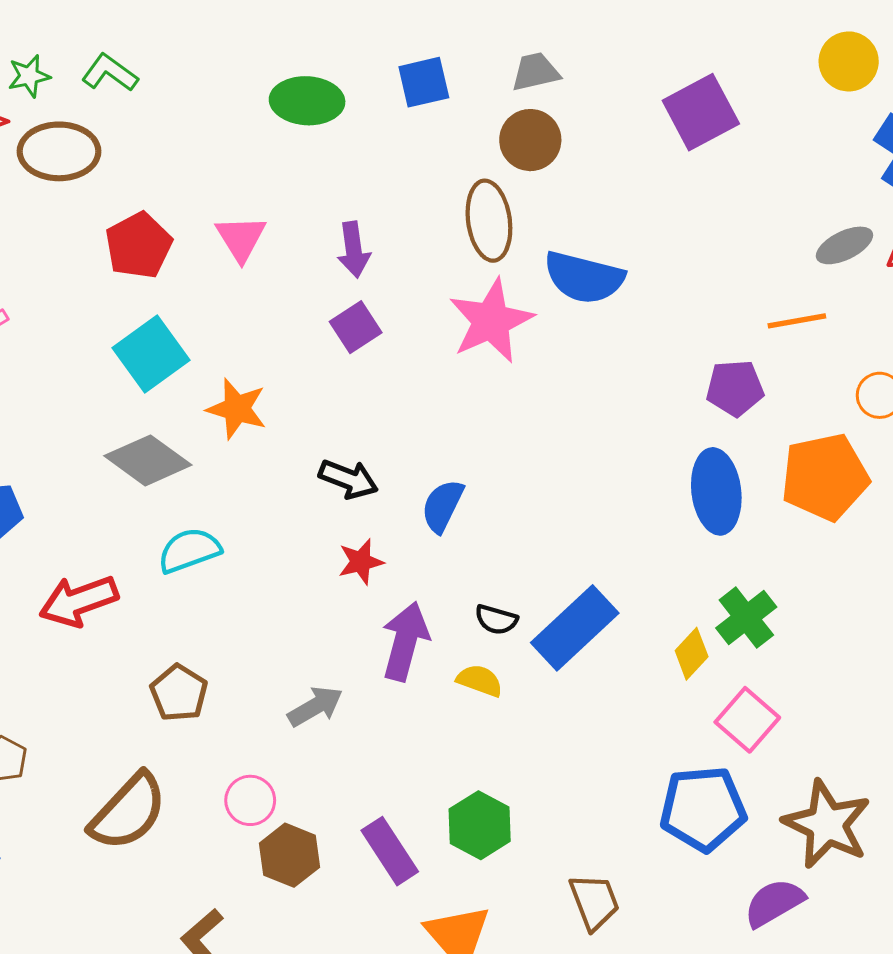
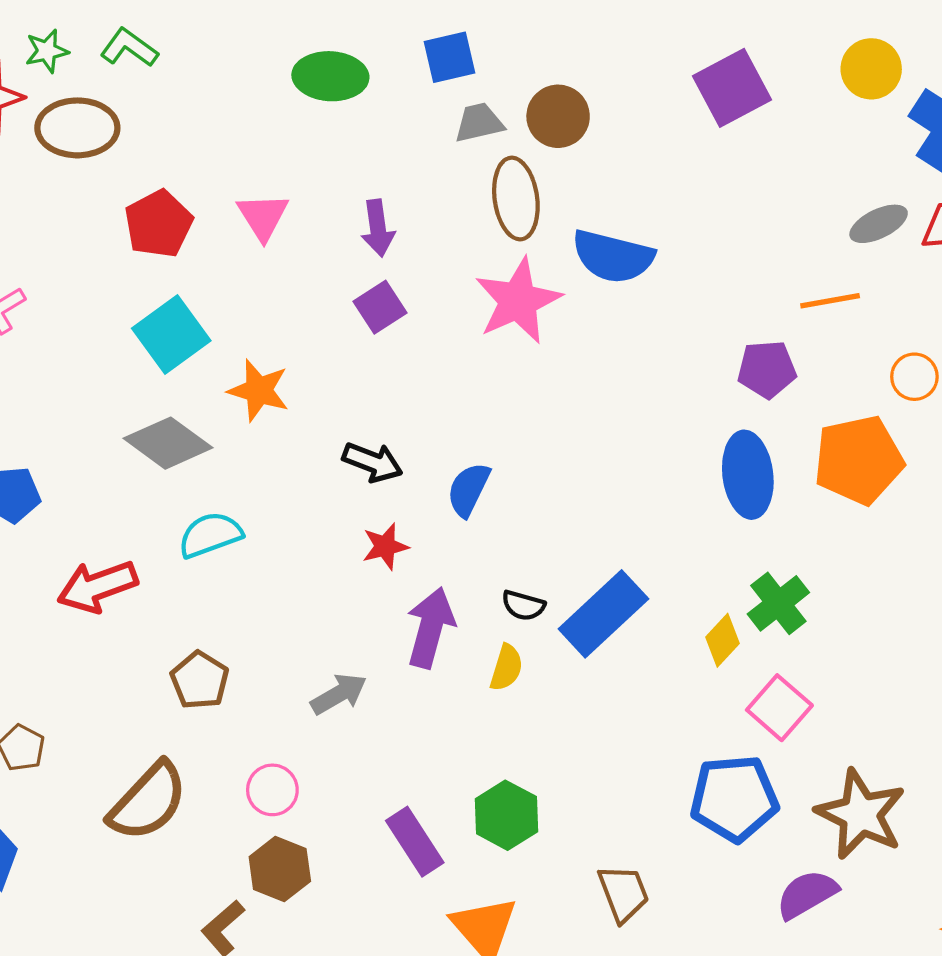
yellow circle: (849, 61) -> (871, 69), moved
gray trapezoid: (535, 72) -> (479, 123), moved
yellow semicircle: (480, 681) -> (506, 668), turned 87
brown hexagon: (289, 855) -> (280, 869), moved

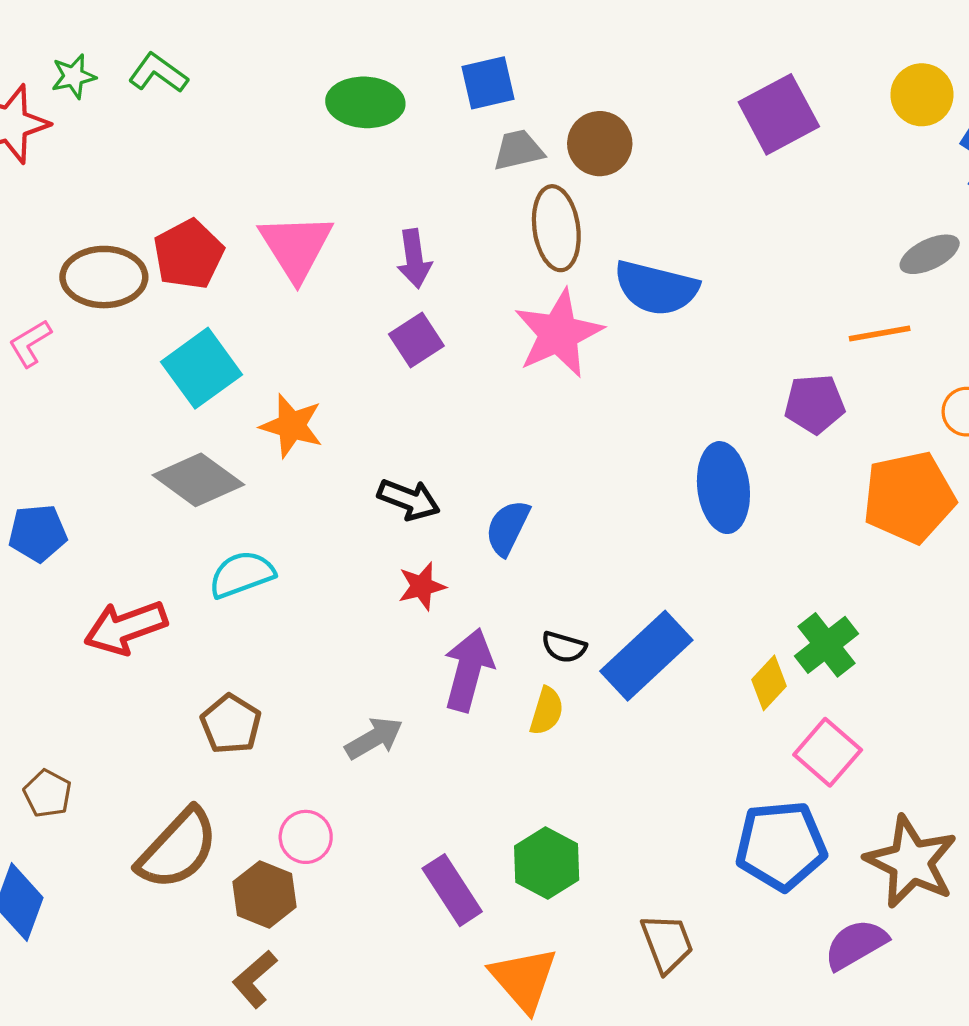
brown ellipse: (77, 128) -> (104, 277), moved
pink triangle: (263, 216) -> (296, 247), size x1.4
blue ellipse: (748, 475) -> (723, 488), moved
brown hexagon: (280, 869) -> (264, 894), moved

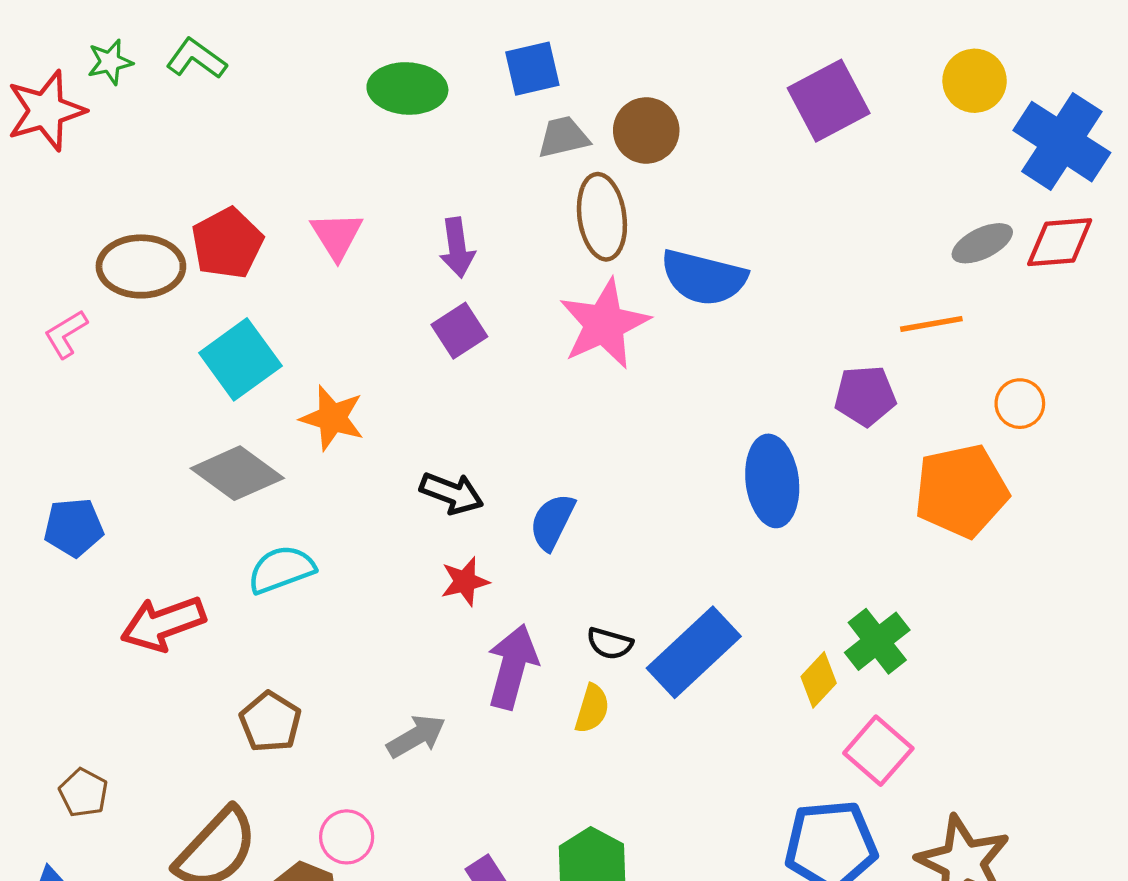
pink triangle: (296, 247) -> (337, 236), size x0.7

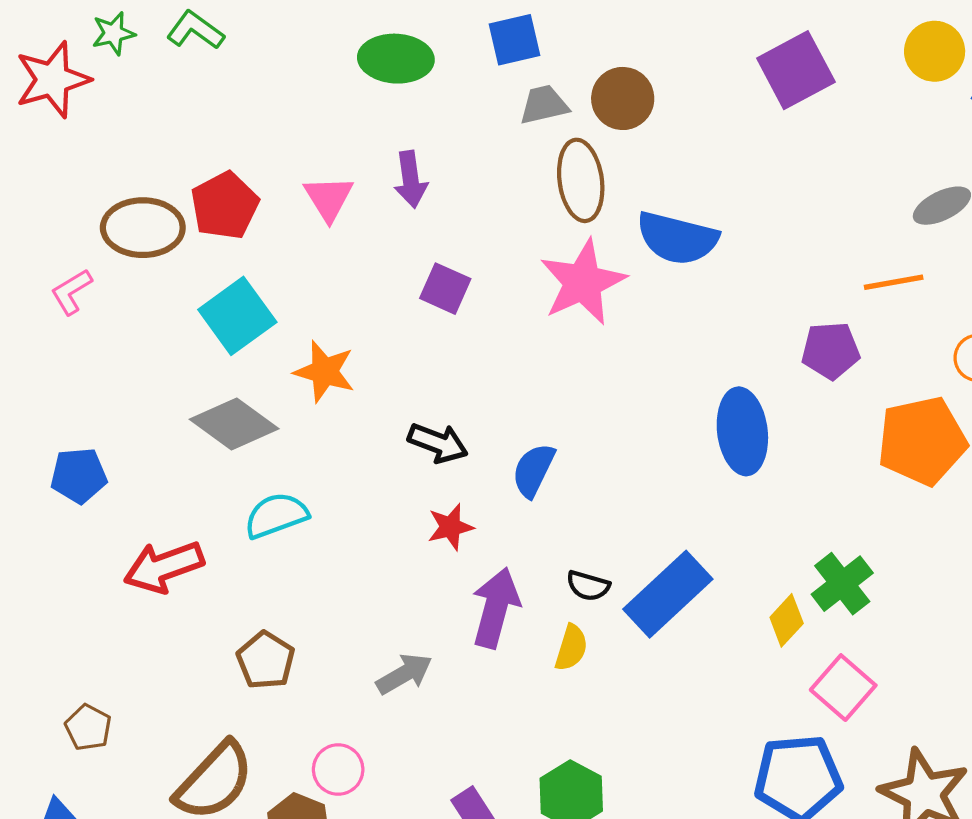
purple arrow: (457, 248) -> (411, 179), moved
purple square: (459, 331) -> (445, 289), turned -33

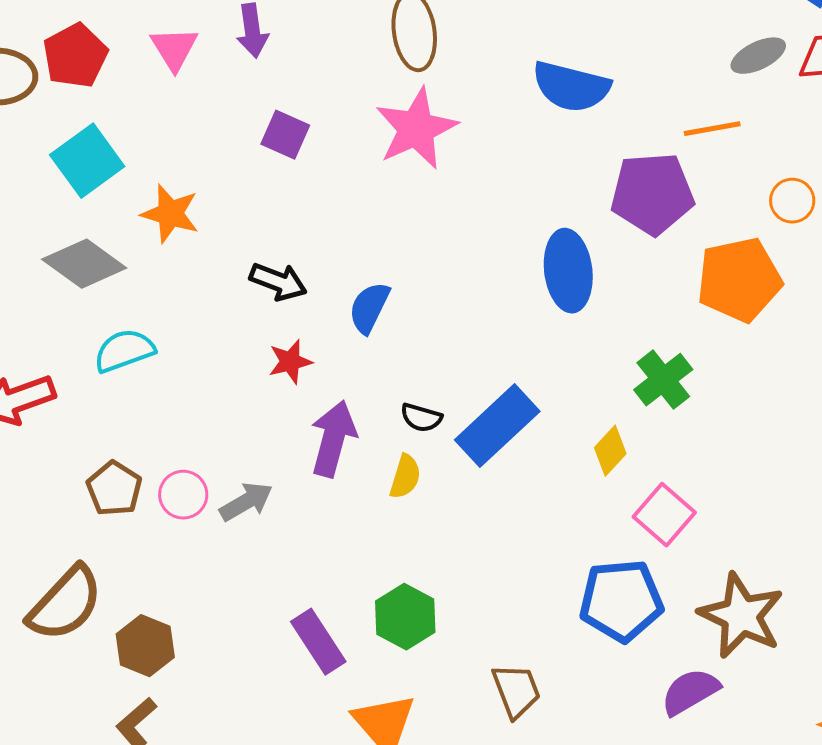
blue semicircle: (677, 238) -> (571, 87), moved
purple pentagon: (831, 351) -> (652, 194), size x1.5
green cross: (842, 584) -> (663, 380), moved
pink circle: (338, 770) -> (183, 495), moved

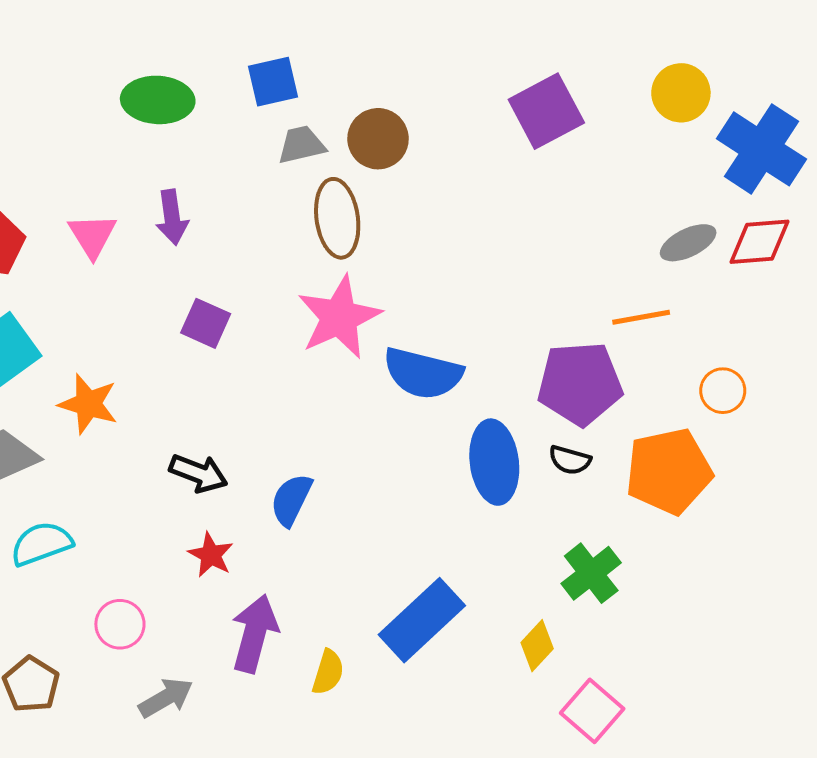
blue semicircle: (571, 87) -> (423, 373), moved
red star: (290, 362) -> (211, 555), turned -30
black semicircle: (421, 418) -> (570, 460), moved
pink circle: (183, 495) -> (120, 624), moved

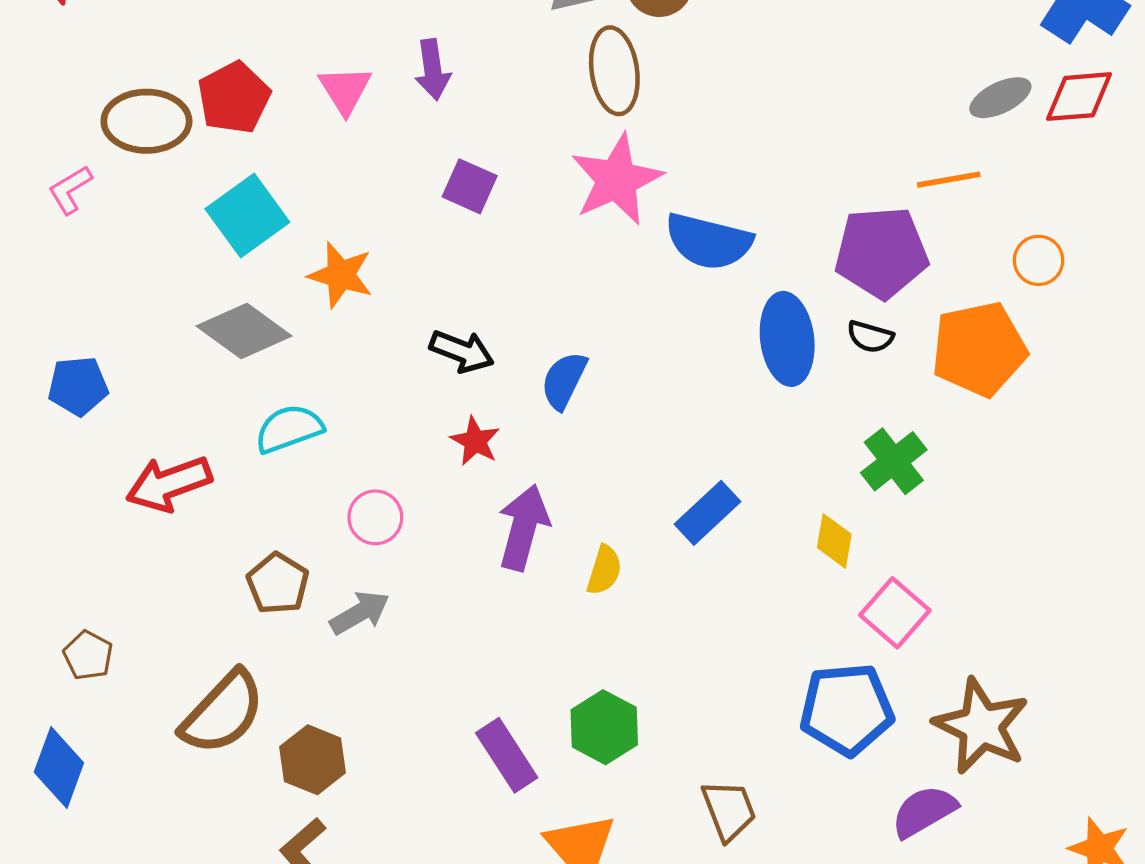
blue rectangle: (422, 620) -> (707, 513), size x0.7
yellow diamond: (537, 646) -> (834, 541), turned -33
gray arrow: (166, 698) -> (360, 613), moved

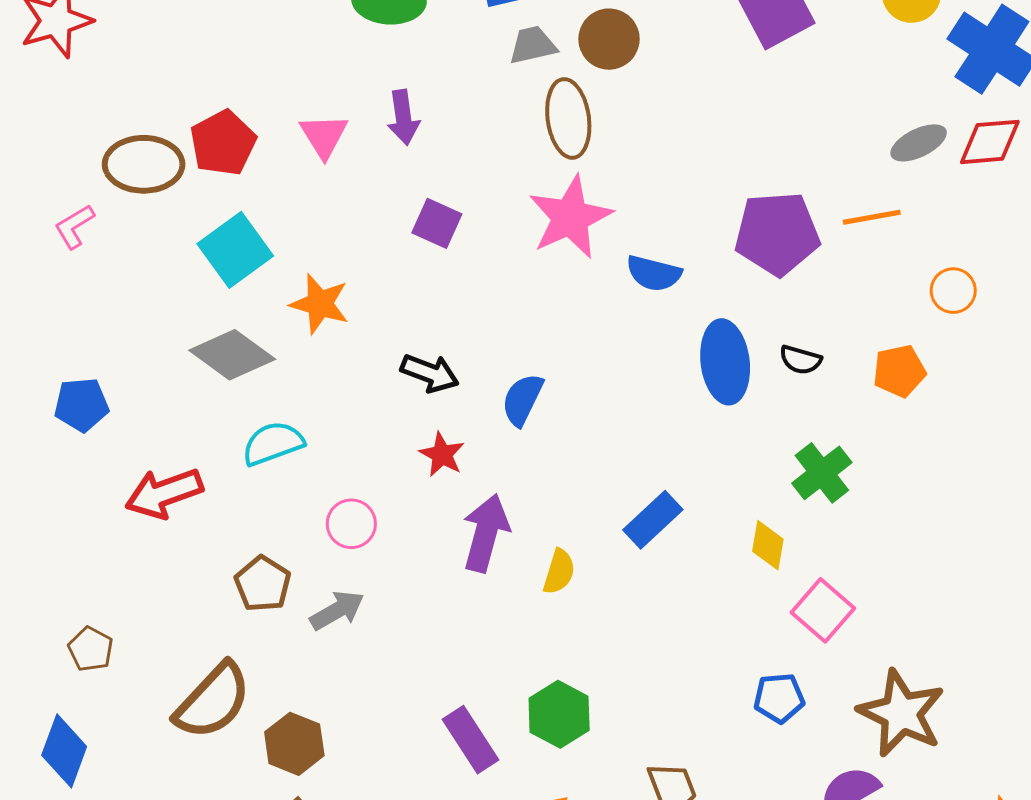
blue semicircle: (709, 241) -> (654, 273), size x0.7
purple pentagon: (881, 253) -> (777, 234), moved
orange pentagon: (979, 349) -> (899, 371), size x0.6
blue pentagon: (847, 709) -> (779, 698), size x0.6

